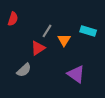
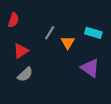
red triangle: (38, 48) -> (21, 51), moved
purple triangle: (76, 74) -> (90, 68), moved

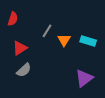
cyan rectangle: (93, 33) -> (88, 41), moved
purple triangle: (90, 68) -> (84, 78), moved, turned 48

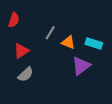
orange triangle: (64, 40) -> (68, 42), turned -40
purple triangle: (84, 78) -> (81, 66), moved

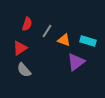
red semicircle: (14, 20) -> (27, 24), moved
gray semicircle: (26, 74) -> (24, 70), turned 91

